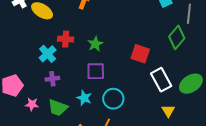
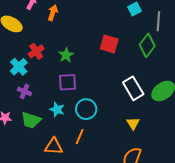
red cross: (66, 39) -> (36, 51), turned -35
red square: (140, 54) -> (109, 44), moved
purple cross: (52, 79) -> (25, 91), turned 32
yellow triangle: (168, 111) -> (133, 123), moved

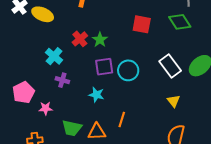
green diamond: (147, 45) -> (180, 22), turned -65
red cross: (36, 51) -> (80, 39), moved
cyan circle: (86, 109) -> (128, 70), moved
green trapezoid: (31, 120) -> (72, 128), moved

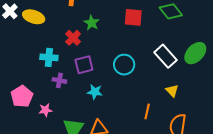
green star: (100, 40) -> (92, 23), moved
cyan cross: (54, 56) -> (49, 57), turned -30
purple square: (104, 67) -> (84, 65), moved
orange line: (122, 119) -> (147, 111), moved

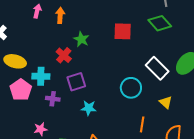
yellow ellipse: (34, 17) -> (15, 61), moved
cyan circle: (124, 65) -> (131, 88), moved
pink pentagon: (22, 96) -> (21, 90), moved

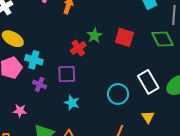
green star: (81, 39) -> (94, 35), moved
red cross: (64, 55) -> (78, 48), moved

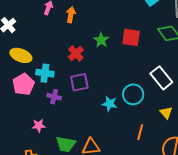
red cross: (78, 48) -> (76, 53), moved
cyan star: (72, 103) -> (110, 104), moved

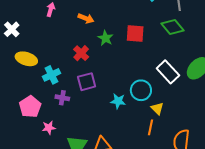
orange arrow: (71, 15) -> (86, 18), moved, turned 105
cyan cross: (45, 73) -> (51, 75), turned -30
pink pentagon: (23, 84) -> (30, 107), moved
yellow triangle: (166, 113) -> (157, 108), moved

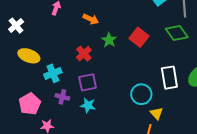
red square: (135, 34) -> (139, 37), turned 30
white rectangle: (168, 72) -> (169, 78), turned 30
cyan star: (118, 101) -> (88, 105), moved

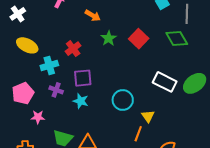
red cross: (84, 54) -> (73, 49), moved
white rectangle: (169, 78) -> (165, 82), turned -60
cyan circle: (141, 94) -> (123, 100), moved

